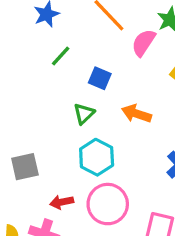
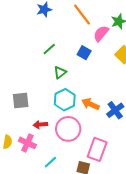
green line: (61, 56) -> (49, 49), moved
blue square: (100, 78) -> (84, 53), moved
orange arrow: (136, 114) -> (90, 104), moved

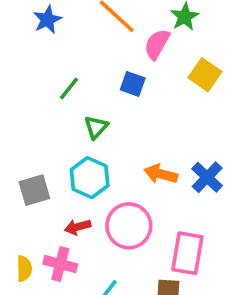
cyan hexagon: (65, 100) -> (90, 178), moved

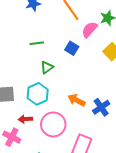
green line: (69, 88) -> (37, 43), turned 32

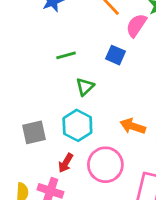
red arrow: (25, 119) -> (66, 163), turned -48

